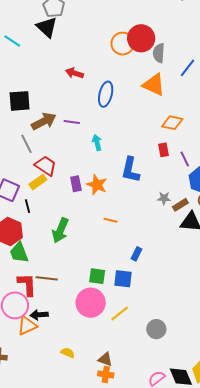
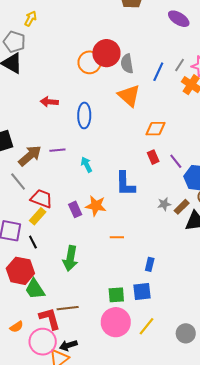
orange triangle: (154, 85) -> (129, 96), turned 30

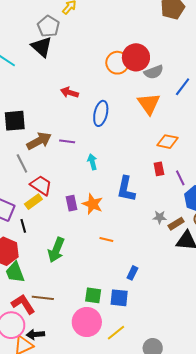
gray semicircle: (127, 64) -> (154, 72), turned -114
red L-shape: (50, 319) -> (23, 304), turned -30

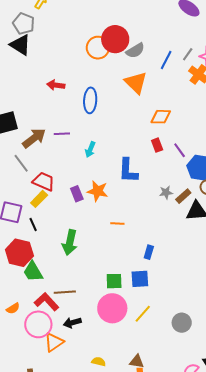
cyan arrow: (92, 162) -> (90, 150), turned -133
black arrow: (35, 334) -> (72, 323), moved

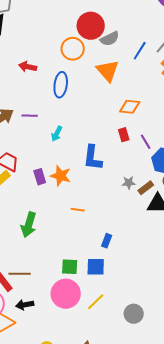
orange circle: (98, 48) -> (73, 49), moved

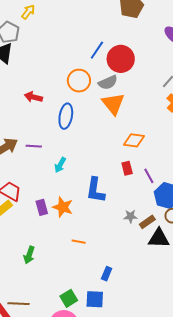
red circle: (91, 26) -> (121, 59), moved
gray semicircle: (110, 39) -> (108, 82), moved
blue line: (140, 51) -> (97, 50), moved
green arrow: (29, 225) -> (29, 255), size x0.7
green square: (70, 267) -> (69, 298), turned -36

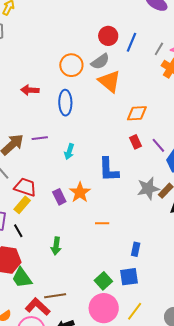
blue line: (97, 50) -> (132, 42), moved
red circle: (121, 59) -> (108, 36), size x0.7
orange star: (63, 207) -> (80, 192), turned 30
gray star: (130, 216) -> (148, 188), size x1.6

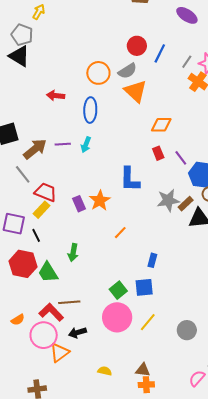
cyan arrow: (69, 152) -> (86, 145), moved
orange line: (102, 223) -> (120, 233), turned -48
green trapezoid: (22, 278) -> (48, 272), moved

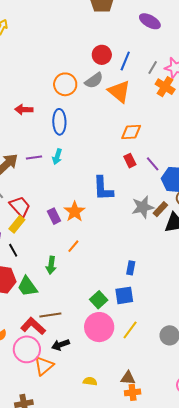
orange triangle: (136, 91) -> (119, 91), moved
red trapezoid: (46, 192) -> (20, 207), turned 30
orange line: (120, 233) -> (73, 246), moved

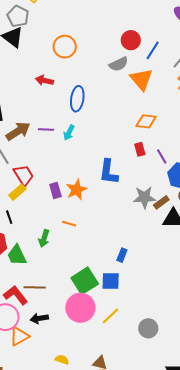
orange circle: (65, 84) -> (65, 47), moved
orange line: (73, 246) -> (69, 224), turned 56
green square: (99, 300) -> (85, 281), size x1.5

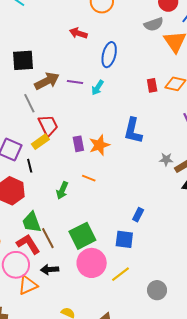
red rectangle: (140, 149) -> (152, 85), moved
gray star: (144, 197) -> (166, 159), size x0.6
green trapezoid: (17, 255) -> (32, 222), moved
green square: (85, 281) -> (82, 236), moved
brown line: (35, 287) -> (48, 238), turned 55

